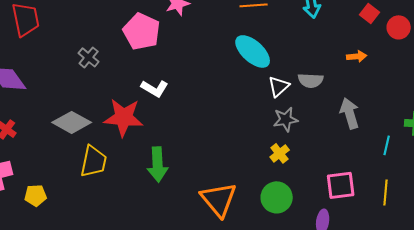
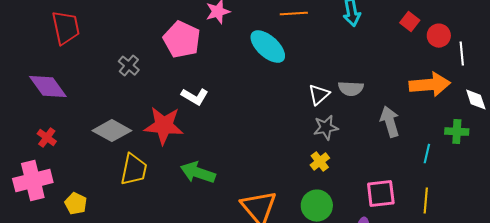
cyan ellipse: (253, 51) -> (268, 47), moved
orange arrow: (357, 56) -> (430, 85), moved, size x2.0
green arrow: (158, 164) -> (198, 173), turned 112
yellow pentagon: (36, 195) -> (76, 204), turned 30

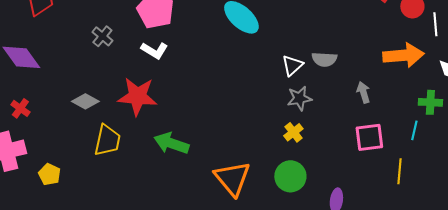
white L-shape: (195, 97) -> (154, 50), moved
gray arrow: (390, 122) -> (363, 92), size x0.7
gray diamond: (112, 131) -> (85, 101), size x0.7
cyan line: (427, 154) -> (414, 130), moved
pink square: (381, 194) -> (369, 137), moved

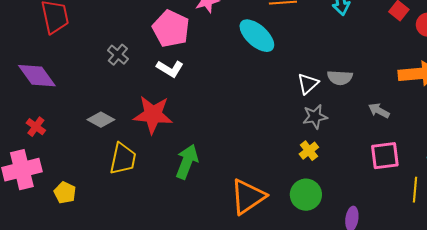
gray arrow: (363, 92) -> (379, 111), turned -45
green arrow: (171, 143) -> (187, 162), turned 92
orange triangle: (232, 178) -> (248, 197), turned 36

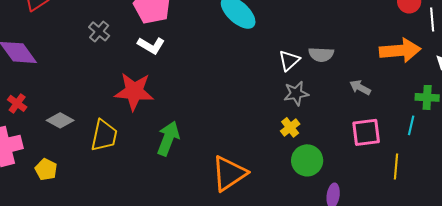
gray diamond: (101, 120) -> (60, 120), moved
green circle: (306, 195) -> (307, 160), moved

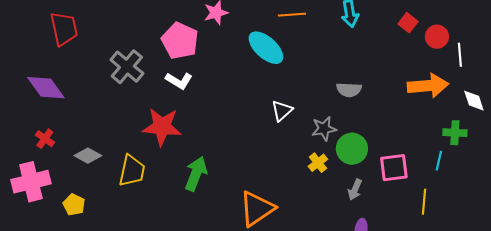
gray cross: (99, 31) -> (127, 67), size x1.6
white triangle: (289, 60) -> (282, 111), moved
gray arrow: (360, 87) -> (355, 190), moved, turned -95
green circle: (307, 160) -> (352, 149), moved

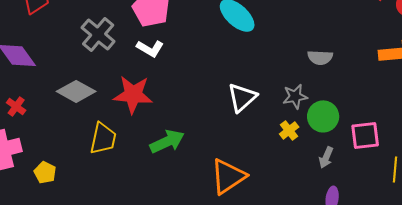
white triangle: (282, 111) -> (242, 97), moved, size x1.4
gray diamond: (88, 156) -> (76, 91), moved, size x1.4
green arrow: (196, 174) -> (167, 141), turned 44

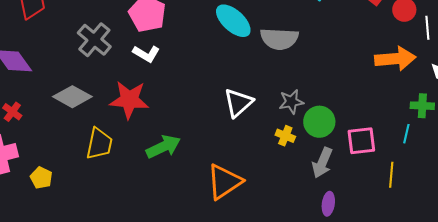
gray semicircle: (320, 57) -> (279, 39), moved, size x1.5
yellow cross: (289, 130) -> (285, 136), turned -30
gray arrow: (326, 157) -> (322, 163), size x1.4

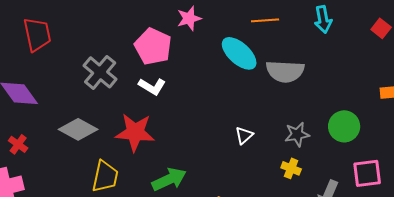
white triangle: (238, 103) -> (244, 135), size x0.6
green circle: (319, 122) -> (344, 126), moved

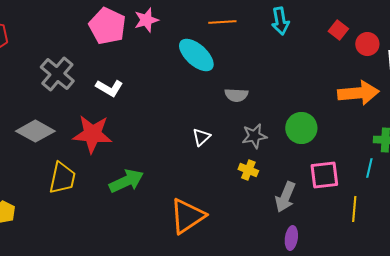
pink pentagon: (153, 46) -> (107, 26), moved
gray semicircle: (285, 71) -> (236, 95), moved, size x0.6

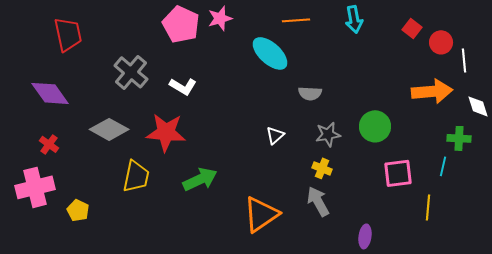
gray arrow: (285, 197) -> (318, 201), moved, turned 128

